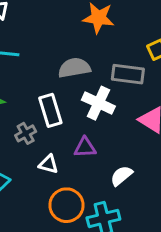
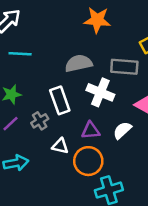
white semicircle: (121, 176) -> (122, 130), moved
orange circle: (66, 205) -> (88, 161), moved

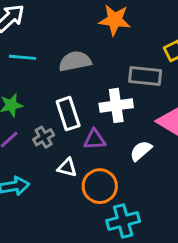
gray semicircle: (79, 63) -> (75, 61), moved
white cross: (100, 92) -> (116, 105), turned -32
purple triangle: (91, 131) -> (95, 140), moved

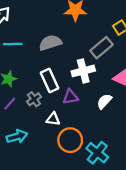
gray rectangle: (145, 76) -> (102, 48), turned -40
orange circle: (100, 186) -> (70, 140), moved
cyan cross: (123, 221) -> (97, 153), turned -30

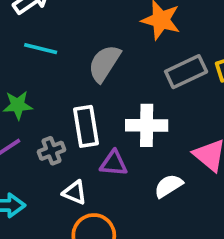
gray semicircle: (50, 43) -> (104, 63), turned -55
gray rectangle: (102, 48) -> (186, 72), moved

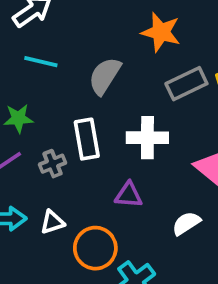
purple triangle: (114, 163) -> (129, 195), moved
white semicircle: (168, 186) -> (186, 223), moved
white triangle: (75, 193) -> (52, 222), moved, turned -40

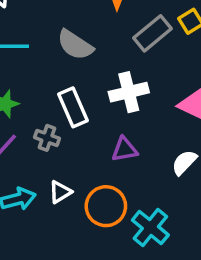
gray semicircle: (105, 76) -> (75, 45), turned -75
gray cross: (53, 164) -> (47, 138), turned -35

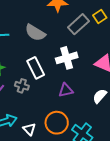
white triangle: (60, 192) -> (29, 129), moved, turned -40

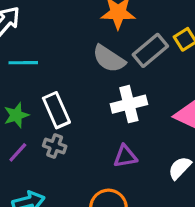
gray semicircle: (35, 33) -> (109, 59), moved
white rectangle: (36, 68) -> (56, 110), moved

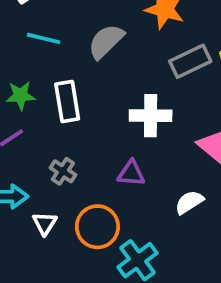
gray semicircle: (109, 59) -> (106, 41), moved, turned 88
gray cross: (55, 146) -> (63, 171), moved

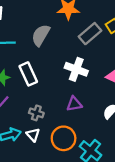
white cross: (151, 116) -> (76, 69), turned 35
white triangle: (45, 223) -> (33, 135), moved

